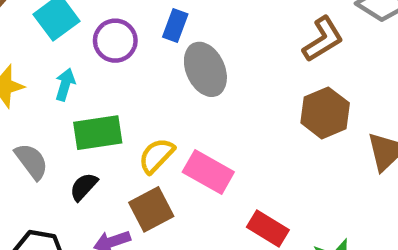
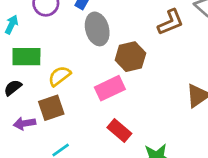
brown hexagon: (325, 113) -> (130, 57), moved
pink rectangle: (208, 172) -> (110, 88), moved, turned -64

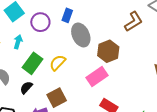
green rectangle: (26, 57) -> (33, 63), turned -45
yellow semicircle: (59, 76) -> (58, 63), moved

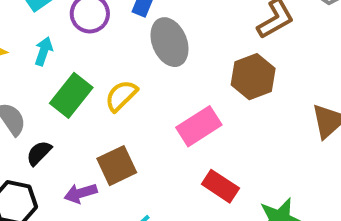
brown hexagon: (108, 51) -> (253, 77), moved
black semicircle: (26, 88) -> (39, 153), moved

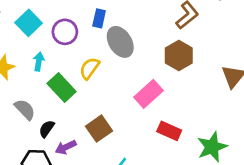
green rectangle: (71, 95) -> (62, 87), turned -72
yellow semicircle: (121, 96) -> (89, 68), moved
purple arrow: (81, 193) -> (66, 147), moved

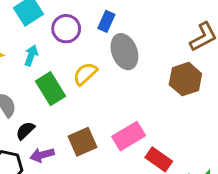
pink rectangle: (149, 94) -> (129, 136), moved

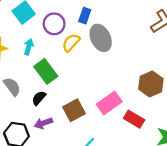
yellow semicircle: (85, 74) -> (71, 43), moved
brown hexagon: (185, 79) -> (151, 84), moved
black semicircle: (25, 131) -> (39, 98), moved

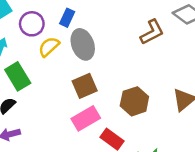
brown square: (74, 110) -> (85, 86), moved

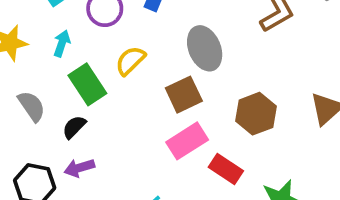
gray ellipse: (83, 44) -> (205, 48), moved
yellow semicircle: (49, 47) -> (130, 61), moved

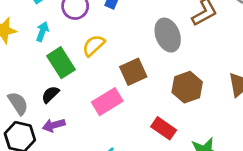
gray ellipse: (205, 48) -> (168, 35), moved
gray semicircle: (32, 106) -> (18, 103), moved
pink rectangle: (187, 141) -> (107, 102), moved

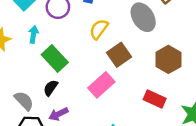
yellow semicircle: (94, 45) -> (99, 29), moved

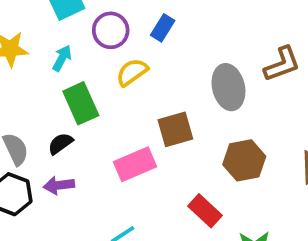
yellow semicircle: (99, 29) -> (132, 72), moved

